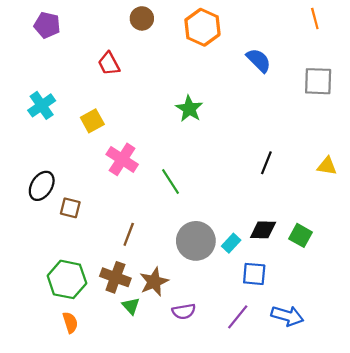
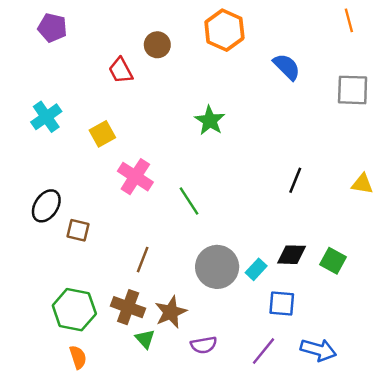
brown circle: (142, 18) -> (157, 45), moved

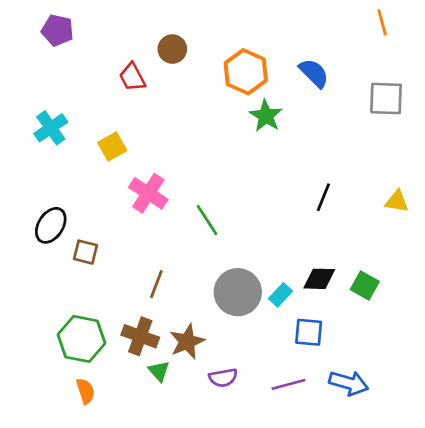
orange hexagon: (224, 30) -> (246, 72), moved
green star: (210, 120) -> (266, 116), moved
purple line: (263, 351) -> (289, 384), turned 36

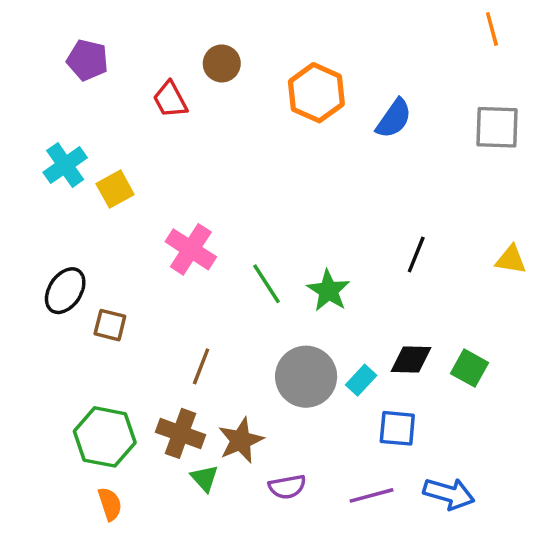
purple pentagon: (57, 30) -> (88, 60), moved
blue semicircle: (314, 73) -> (394, 119), moved, turned 80
green star: (266, 116) -> (328, 291), moved
yellow square: (112, 147) -> (115, 189), moved

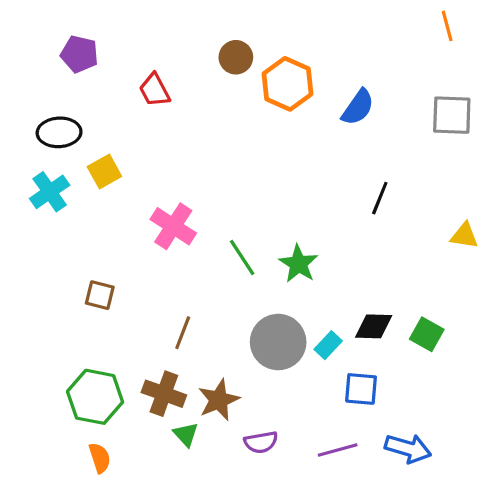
brown circle: (222, 63) -> (236, 57), moved
cyan cross: (65, 165) -> (50, 192), moved
black line: (416, 254) -> (380, 198), moved
black ellipse: (65, 291) -> (59, 132), moved, turned 54

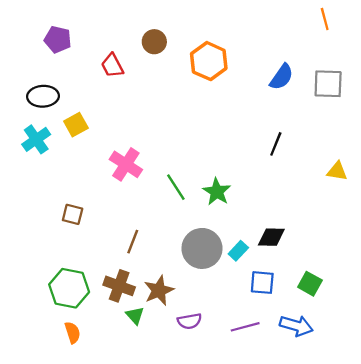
brown circle: (236, 57) -> (154, 42), moved
blue semicircle: (358, 107) -> (282, 77), moved
green square: (427, 334) -> (310, 284), moved

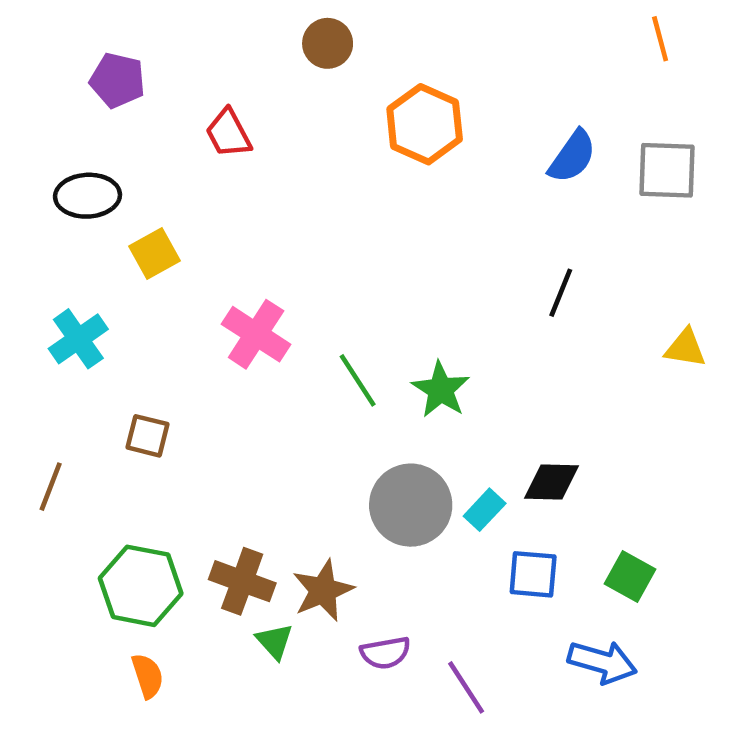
brown circle: (154, 42) -> (328, 43), moved
cyan cross: (36, 139) -> (78, 339), moved
brown line: (133, 242) -> (51, 487), moved
purple line: (245, 327) -> (466, 687), moved, turned 72

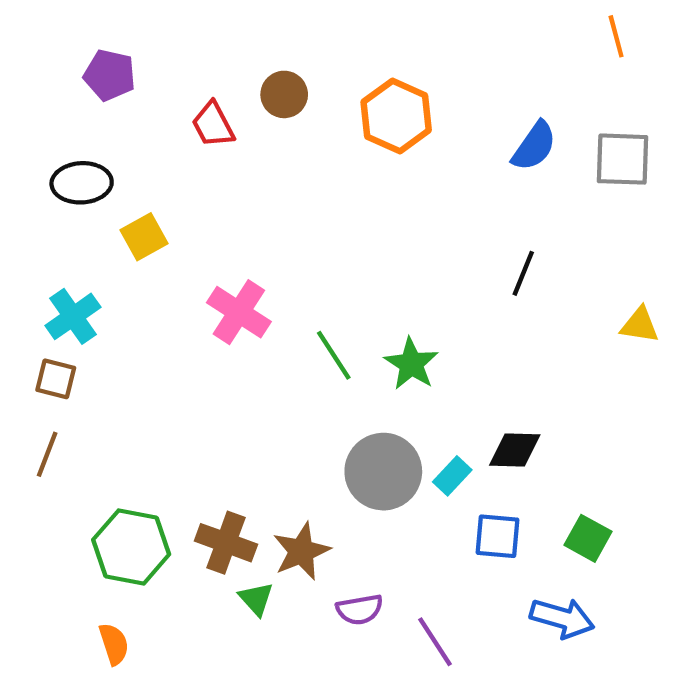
brown circle: (328, 43) -> (284, 94), moved
brown square: (148, 436) -> (56, 379), moved
orange semicircle: (148, 676) -> (114, 644), moved

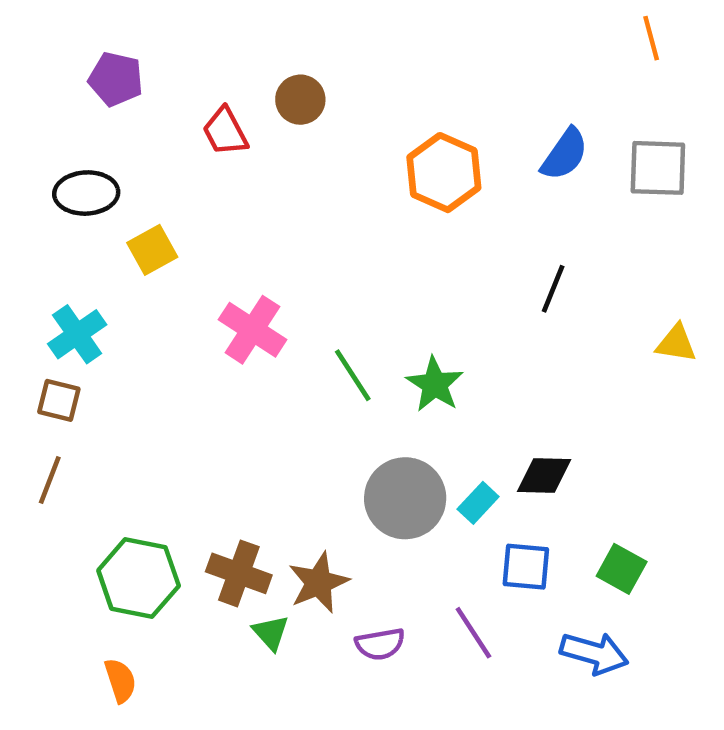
orange hexagon: (396, 116) -> (444, 173), moved
purple line: (435, 642) -> (473, 633), moved

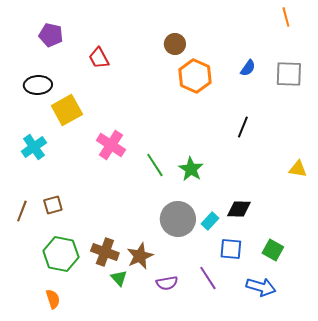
brown circle: (300, 100) -> (175, 44), moved
blue semicircle: (565, 154) -> (248, 68), size x0.7
yellow square: (152, 250) -> (67, 110), size x1.4
yellow triangle: (676, 343) -> (298, 169), moved
brown square: (59, 400) -> (53, 205), moved, turned -30

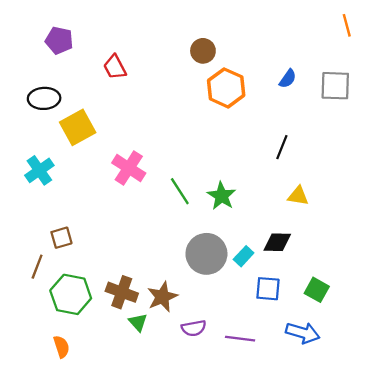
orange line: (286, 17) -> (347, 25), moved
yellow triangle: (298, 169) -> (298, 196), moved
brown line: (22, 211) -> (37, 267), moved
purple line: (208, 278) -> (240, 339), moved, turned -50

